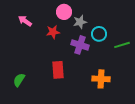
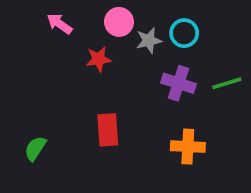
pink arrow: (25, 21) -> (59, 24), moved
cyan circle: (99, 34) -> (184, 33), moved
purple cross: (80, 45) -> (179, 83), moved

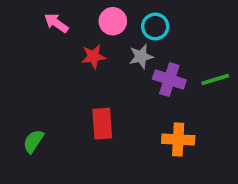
cyan circle: (184, 33) -> (155, 26), moved
gray star: (149, 41) -> (141, 57), moved

